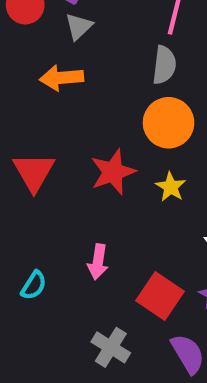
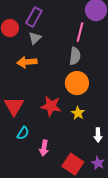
red star: (113, 172) -> (51, 106), turned 30
cyan semicircle: (34, 285) -> (23, 133), moved

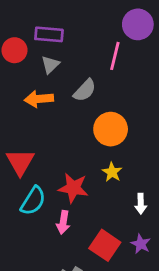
purple rectangle: (34, 17) -> (49, 34), turned 66
gray semicircle: (75, 56) -> (85, 90), moved, turned 36
red star: (51, 106) -> (73, 188), moved
cyan semicircle: (23, 133) -> (33, 201), size x1.5

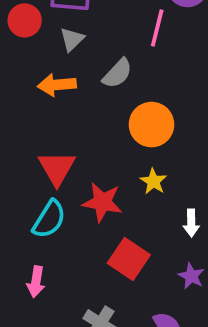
red triangle: (20, 162) -> (57, 168), moved
pink arrow: (63, 222) -> (36, 282), moved
red square: (105, 245) -> (129, 259), moved

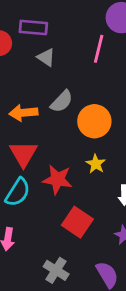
gray triangle: (72, 39) -> (46, 57), moved, turned -42
gray semicircle: (117, 73) -> (62, 101), moved
orange arrow: (57, 85) -> (23, 113), moved

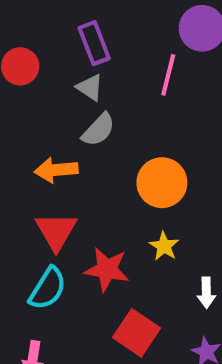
purple rectangle: (33, 28) -> (94, 43), moved, turned 64
gray semicircle: (62, 101) -> (98, 130), moved

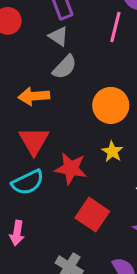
cyan semicircle: (48, 288) -> (28, 182), turned 32

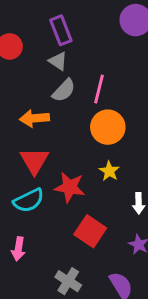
pink line: (115, 27) -> (99, 89), moved

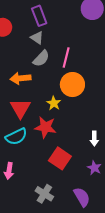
yellow star: (109, 171) -> (54, 103), moved

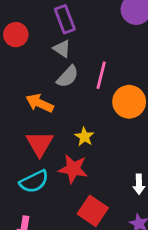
orange arrow: (20, 78) -> (40, 103), turned 30
orange circle: (72, 85) -> (129, 102), moved

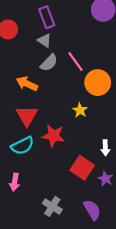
pink line: (101, 75) -> (76, 62), turned -50
yellow star: (84, 137) -> (80, 110), moved
red square: (93, 211) -> (82, 168), moved

